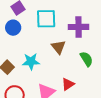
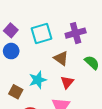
red triangle: (68, 84) -> (67, 82), moved

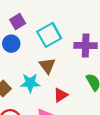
cyan square: (41, 34) -> (49, 35), turned -30
brown triangle: (61, 58) -> (47, 66), moved

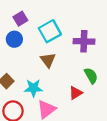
cyan star: (30, 83) -> (33, 88), moved
red triangle: (61, 95) -> (76, 93), moved

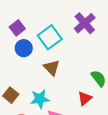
blue circle: (14, 39) -> (24, 48), moved
purple cross: (84, 41) -> (85, 23), moved, turned -36

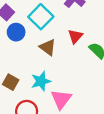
red triangle: (85, 98) -> (75, 36), moved

